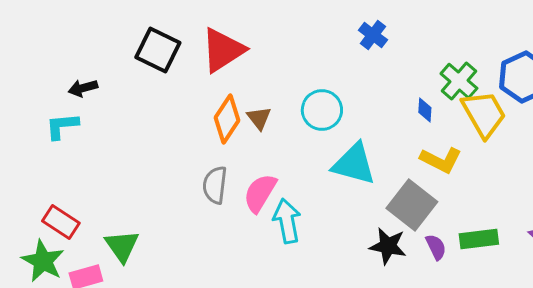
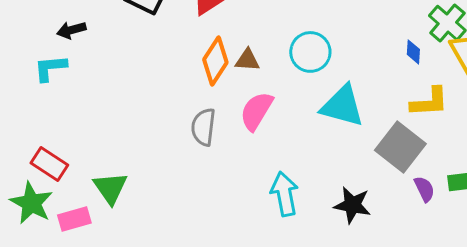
brown triangle: (259, 118) -> (247, 60), turned -48
yellow L-shape: (441, 160) -> (429, 102), turned -30
pink semicircle: (260, 193) -> (256, 111), moved
cyan arrow: (287, 221) -> (284, 194), moved
black star: (388, 246) -> (352, 205), moved

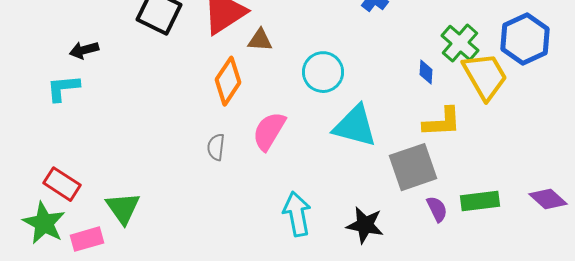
brown triangle: (247, 60) -> (260, 40), moved
gray semicircle: (203, 127) -> (216, 147), size x0.7
gray square: (400, 147) -> (413, 167), turned 33

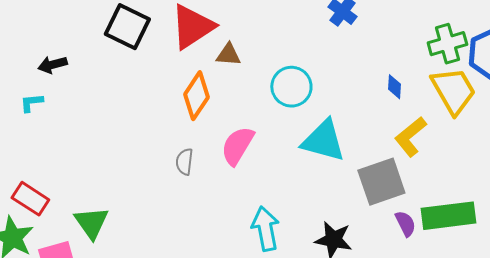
green cross: (460, 43) -> (447, 44), moved, turned 33
cyan L-shape: (63, 88) -> (31, 103), size x0.7
yellow L-shape: (442, 122) -> (410, 137), turned 144
green rectangle: (480, 201) -> (448, 216), size x1.4

